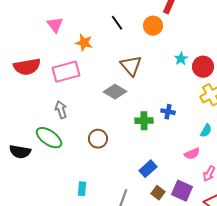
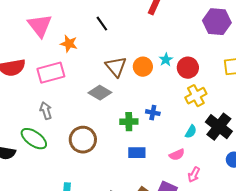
pink triangle: (55, 25) -> (40, 26), size x1.5
orange circle: (153, 26) -> (143, 67), moved
brown circle: (98, 139) -> (83, 140), size x1.4
blue rectangle: (148, 169) -> (137, 153), moved, turned 42

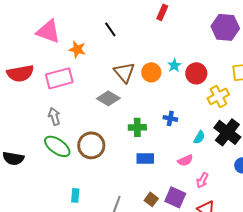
pink triangle: (40, 26) -> (48, 31), turned -32
yellow cross: (196, 96) -> (218, 96), moved
blue cross: (153, 113) -> (170, 118), moved
green ellipse: (34, 139) -> (57, 146), moved

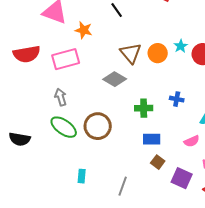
brown square: (151, 199) -> (158, 162), moved

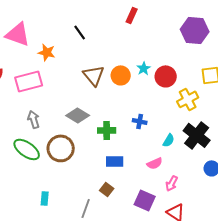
gray diamond: (115, 79) -> (78, 115), moved
gray arrow: (61, 97) -> (34, 119), moved
brown square: (158, 162) -> (107, 189), moved

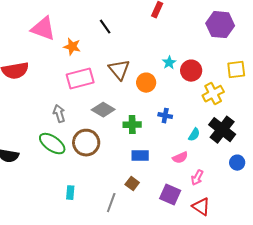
orange circle: (121, 75) -> (146, 83), moved
pink rectangle: (29, 81) -> (80, 79), moved

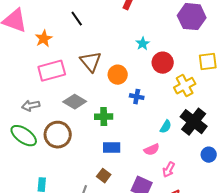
orange star: (72, 47) -> (44, 39), turned 30
cyan star: (169, 63) -> (143, 44), moved
gray arrow: (59, 114) -> (31, 106), turned -84
blue cross: (165, 116) -> (137, 97), moved

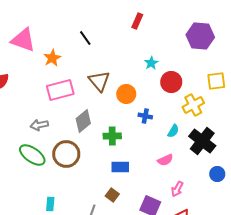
gray diamond: (75, 102) -> (83, 121), turned -70
cyan semicircle: (166, 127) -> (173, 131), moved
pink semicircle: (152, 150) -> (165, 160), moved

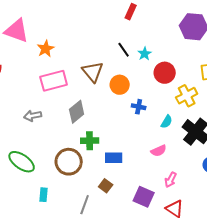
black line: (85, 38) -> (124, 50), moved
green cross: (112, 136) -> (90, 141), moved
brown circle: (66, 154) -> (69, 162), moved
green ellipse: (32, 155) -> (22, 162), moved

